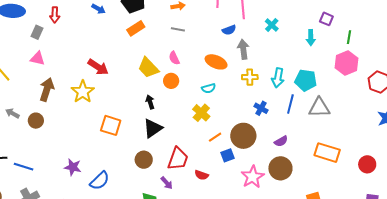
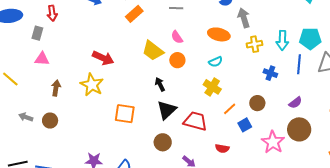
brown arrow: (47, 89) -> (56, 88), size x0.7
brown circle: (243, 136) -> (257, 103), size x0.6
red trapezoid: (178, 159) -> (195, 121), moved, turned -85

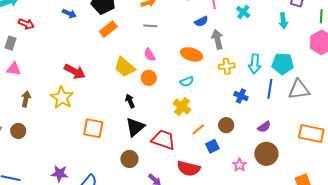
red arrow: (52, 13) -> (26, 24), turned -63
pink star: (273, 142) -> (240, 165), size x0.6
red semicircle: (222, 148) -> (189, 168), size x1.6

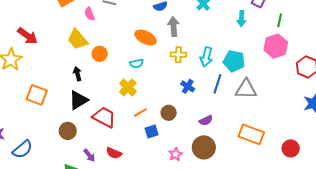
pink semicircle: (150, 55) -> (89, 14), moved
red semicircle: (189, 168) -> (114, 153), moved, size x0.7

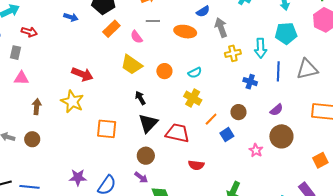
orange ellipse: (146, 38) -> (185, 32), moved
orange circle: (100, 54) -> (164, 71), moved
cyan pentagon: (234, 61) -> (286, 33), moved
purple arrow: (89, 155) -> (141, 177), moved

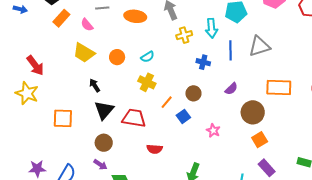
red arrow: (82, 74) -> (35, 65), turned 35
brown circle: (281, 136) -> (253, 112), moved
orange square: (320, 160) -> (260, 140), moved

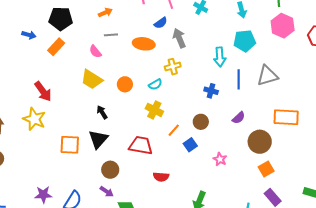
orange rectangle: (61, 18) -> (56, 47), moved
yellow cross: (184, 35) -> (173, 67), moved
black triangle: (104, 110) -> (98, 139), moved

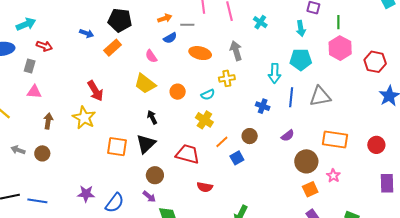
blue semicircle: (161, 23) -> (170, 38), moved
gray line: (111, 35) -> (187, 25), moved
pink star: (220, 159) -> (333, 176), moved

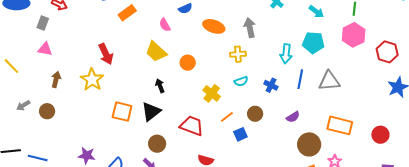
cyan arrow: (301, 29) -> (316, 12), turned -49
cyan semicircle: (208, 95) -> (241, 81), moved
gray arrow: (18, 150) -> (23, 105), turned -56

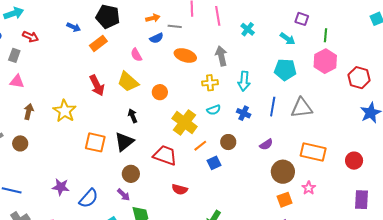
red arrow: (106, 54) -> (97, 85), moved
cyan arrow: (286, 54) -> (244, 81), moved
yellow cross: (212, 93) -> (184, 122), size x1.4

